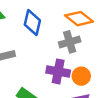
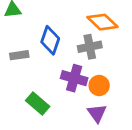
blue diamond: (32, 23) -> (50, 40), moved

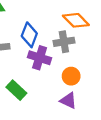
purple cross: (74, 78) -> (40, 58), moved
purple triangle: (97, 113) -> (68, 101), turned -30

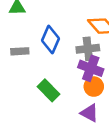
purple cross: (40, 58) -> (91, 68), moved
green rectangle: (16, 90) -> (49, 90), moved

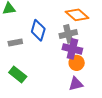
green rectangle: (49, 90) -> (18, 75), moved
purple triangle: (90, 113) -> (76, 84), turned -35

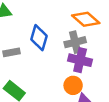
orange circle: (77, 63) -> (73, 85), moved

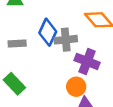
gray cross: (75, 42) -> (66, 40), moved

